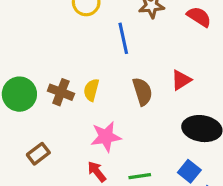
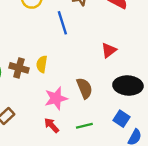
brown semicircle: (142, 92) -> (84, 88), moved

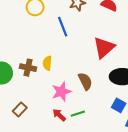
red triangle: (109, 50) -> (104, 48), size x1.6
green line: (84, 126) -> (78, 114), moved

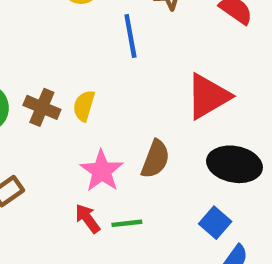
brown semicircle: (85, 81) -> (155, 159), turned 36
pink star: (61, 92) -> (102, 171), turned -30

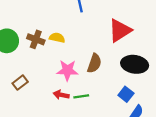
yellow semicircle: (84, 106) -> (57, 38), turned 88
pink star: (102, 171) -> (67, 70), turned -30
red arrow: (87, 219) -> (61, 95), turned -40

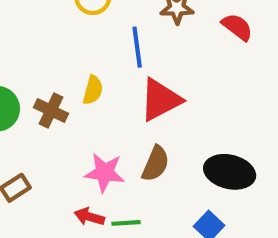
red triangle: (120, 30) -> (160, 100), moved
yellow semicircle: (57, 38) -> (93, 90), moved, turned 88

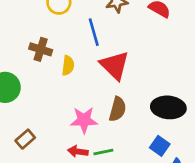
red triangle: (160, 100) -> (115, 65), turned -40
brown cross: (51, 110) -> (41, 49), moved

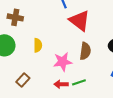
brown cross: (41, 49) -> (15, 17), moved
yellow semicircle: (68, 65) -> (38, 45), moved

